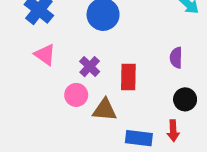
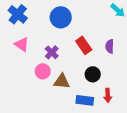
red rectangle: (128, 77) -> (84, 45), moved, turned -36
black circle: (185, 99) -> (93, 74), moved

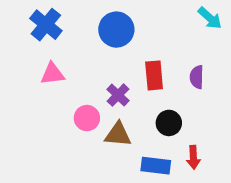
pink triangle: (22, 44) -> (52, 74), turned -42
red rectangle: (84, 45) -> (154, 75), turned 30
purple cross: (52, 52) -> (118, 95), moved

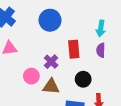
cyan arrow: (210, 18) -> (101, 28), moved, turned 56

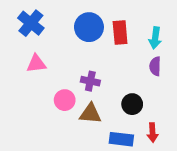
red rectangle: (74, 49) -> (120, 33), moved
purple cross: (51, 62) -> (90, 81), turned -32

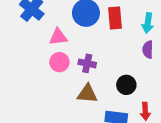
pink triangle: (36, 64) -> (58, 37), moved
pink circle: (65, 100) -> (59, 62), moved

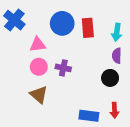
black circle: (126, 85) -> (110, 78), moved
brown triangle: (87, 94) -> (39, 95), moved, turned 36

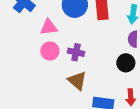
brown triangle: (39, 95) -> (77, 81), moved

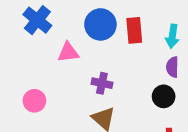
pink circle: (50, 51) -> (34, 101), moved

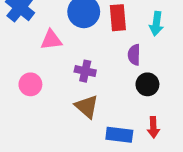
purple semicircle: (172, 67) -> (134, 55), moved
pink circle: (34, 101) -> (30, 84), moved

